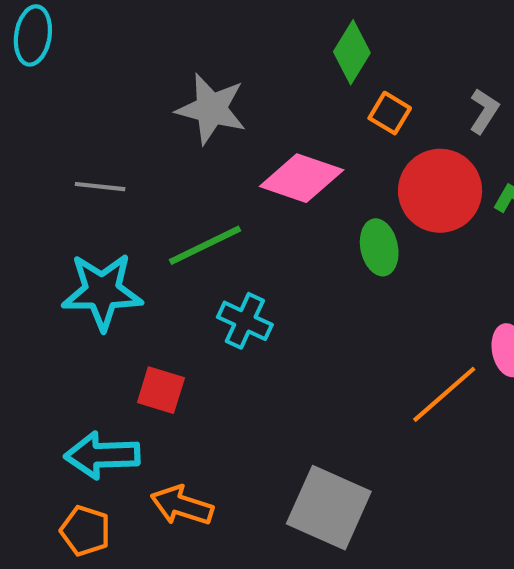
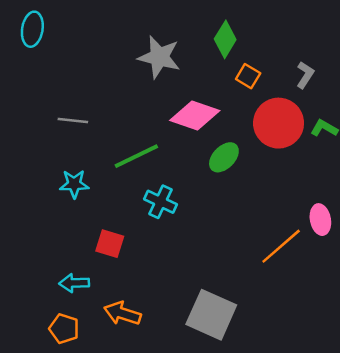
gray star: (211, 109) -> (159, 57), moved
green ellipse: (379, 247) -> (224, 157), moved, turned 56
cyan star: (102, 291) -> (74, 184), size x0.6
cyan arrow: (102, 455) -> (74, 283), size x0.7

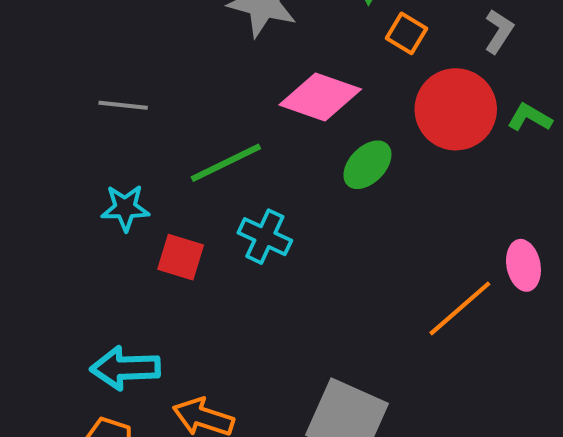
red square: (110, 244) -> (181, 257), moved
cyan arrow: (74, 283) -> (125, 368), size x1.4

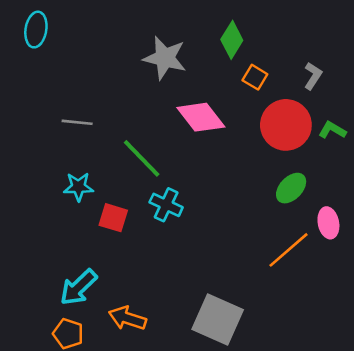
pink diamond: (320, 97) -> (201, 117), turned 33
green line: (226, 163) -> (142, 158), turned 72
green ellipse: (367, 165) -> (291, 188), moved
cyan arrow: (125, 368) -> (78, 287), turned -42

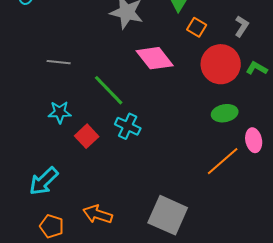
green ellipse: (291, 188) -> (225, 113), turned 35
red square: (113, 218) -> (87, 136), turned 30
cyan arrow: (78, 287) -> (44, 181), moved

